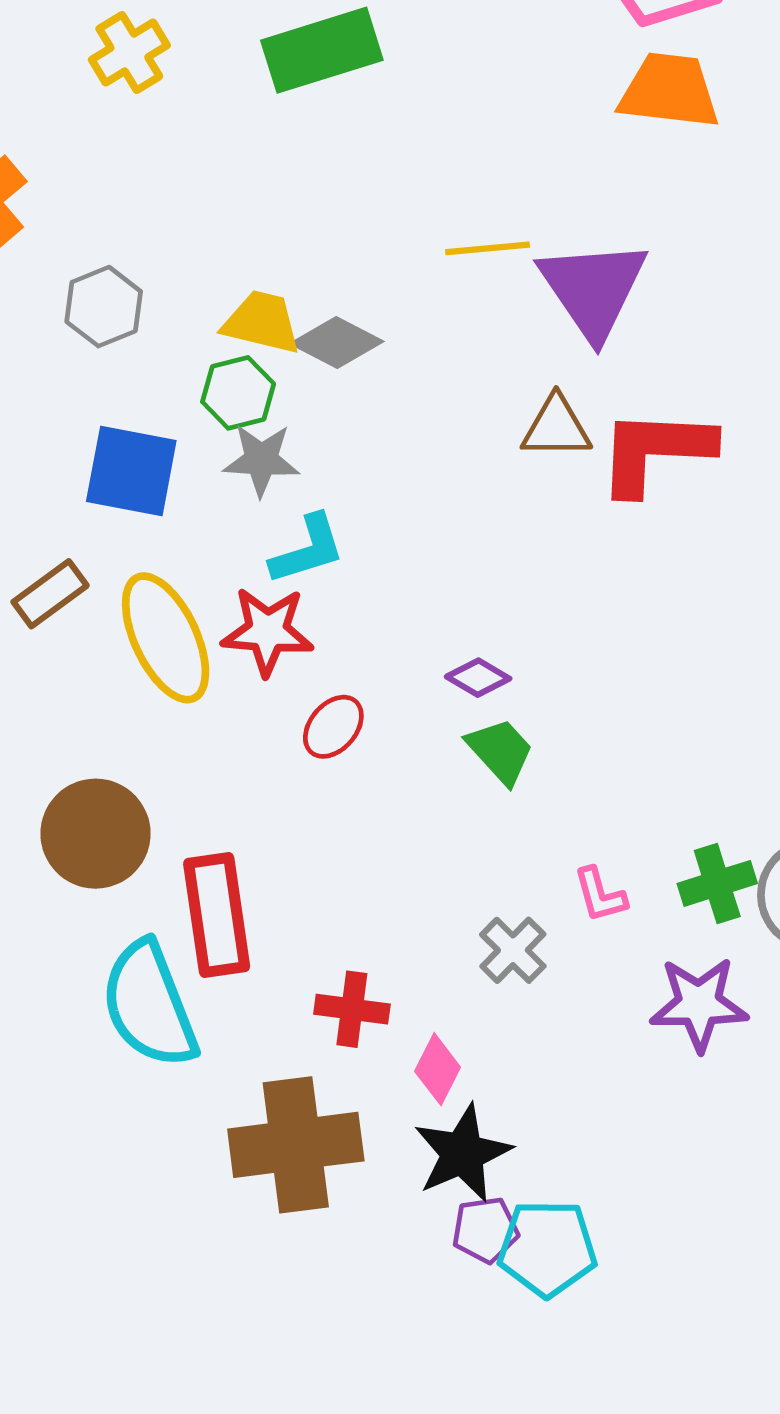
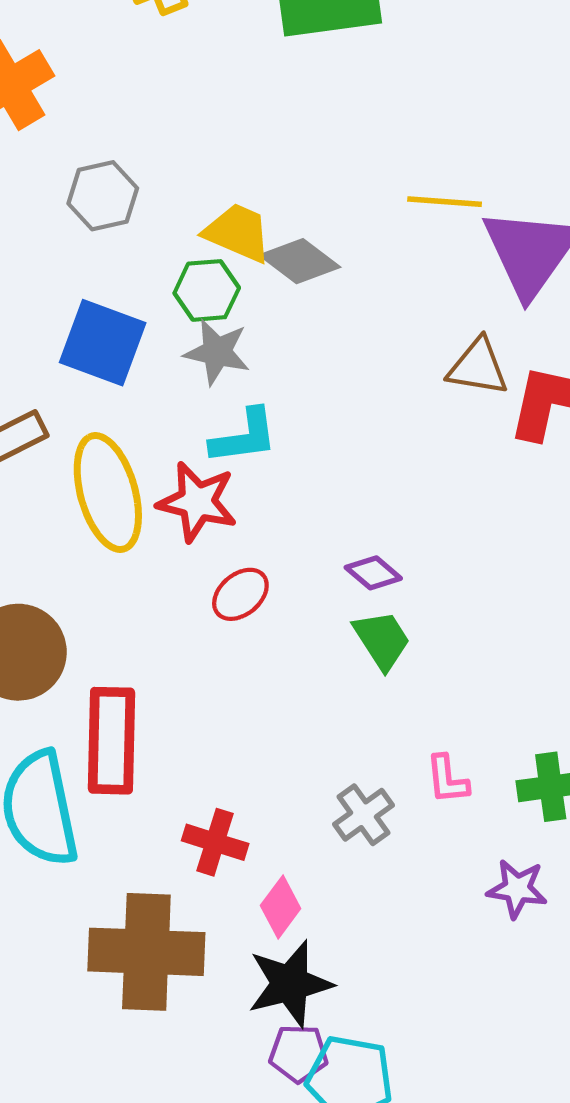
purple star: (699, 1004) -> (517, 889), size x0.7

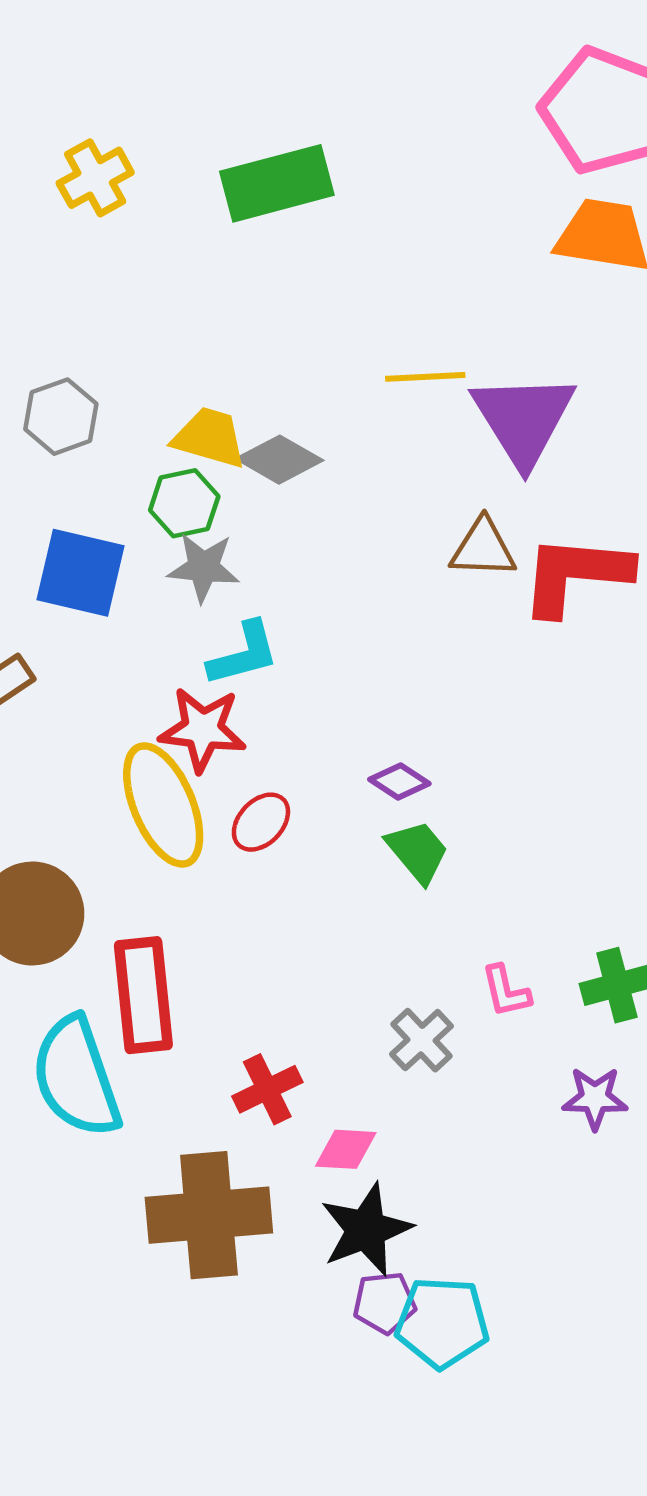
yellow ellipse: (108, 492) -> (163, 805), moved
red cross: (215, 842) -> (267, 1089), turned -36
pink diamond: (281, 907) -> (346, 1149), turned 64

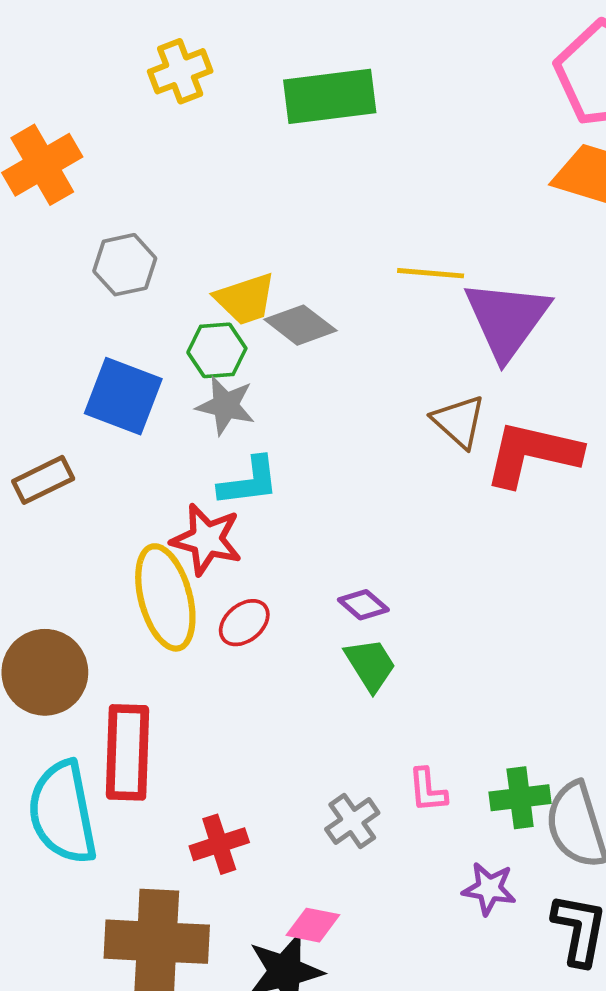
yellow trapezoid: (209, 438) -> (245, 299), turned 138
brown triangle: (483, 548) -> (459, 421), turned 32
pink diamond: (346, 1149) -> (313, 925), moved

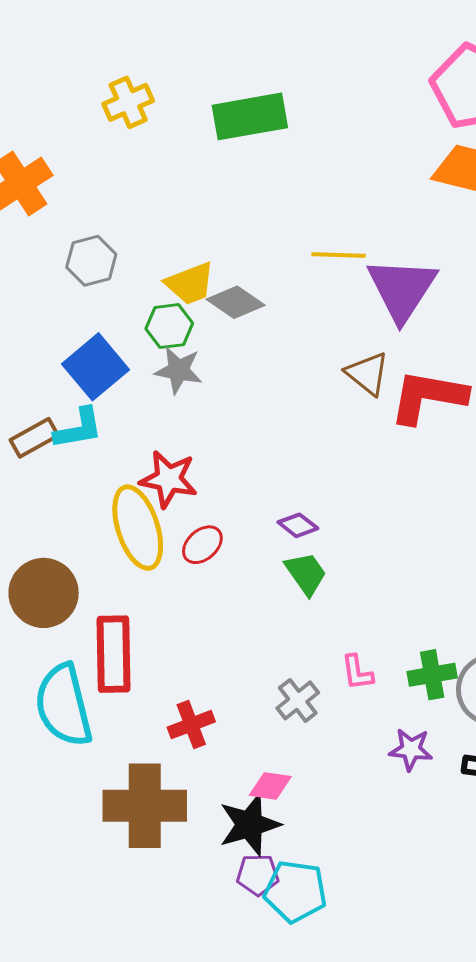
blue square: (123, 396) -> (95, 367), turned 32
cyan L-shape: (249, 482) -> (78, 429), moved

